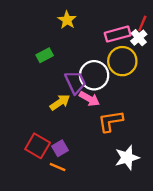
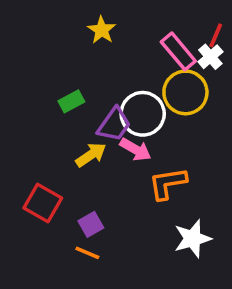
pink rectangle: (118, 34) -> (178, 51), turned 65
green rectangle: (45, 55) -> (71, 101), moved
purple trapezoid: (75, 82) -> (114, 125), turned 60
red square: (38, 146) -> (43, 203), moved

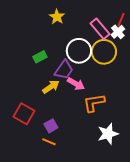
white circle: (143, 114) -> (79, 51), moved

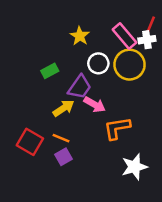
yellow star: (57, 17) -> (80, 36), moved
white cross: (118, 32) -> (147, 40), turned 32
white circle: (79, 51) -> (98, 63), size x0.7
orange line: (49, 142) -> (61, 138), moved

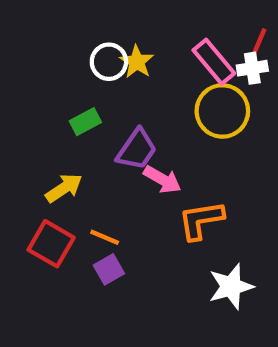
white circle: (98, 63) -> (109, 62), moved
yellow arrow: (63, 108) -> (64, 188), moved

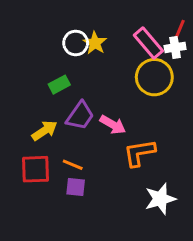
purple trapezoid: (137, 150) -> (80, 116), moved
red square: (51, 244) -> (36, 169), turned -32
purple square: (109, 269) -> (76, 187), turned 36

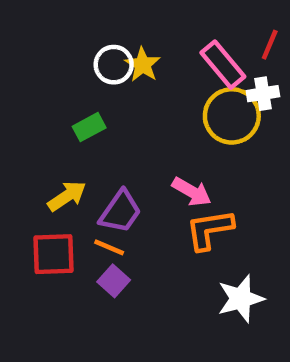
white cross: (175, 47) -> (263, 94), moved
purple trapezoid: (80, 116) -> (120, 212), moved
pink arrow: (113, 125) -> (192, 192), moved
purple square: (76, 187) -> (114, 281), turned 36

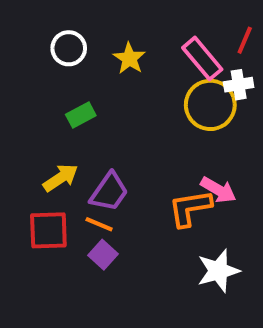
white circle: (114, 65) -> (69, 48), moved
pink arrow: (192, 192) -> (218, 190), moved

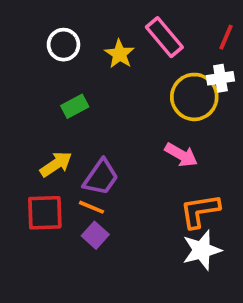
pink rectangle: (202, 58) -> (164, 37), moved
pink arrow: (218, 190) -> (181, 155), moved
orange L-shape: (190, 208) -> (200, 211), moved

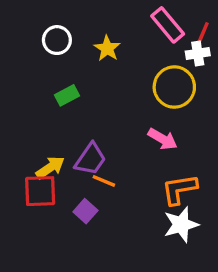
pink rectangle: (164, 37) -> (168, 25), moved
white cross: (220, 78) -> (198, 53), moved
yellow arrow: (56, 164) -> (50, 168), moved
orange line: (91, 207) -> (104, 181), moved

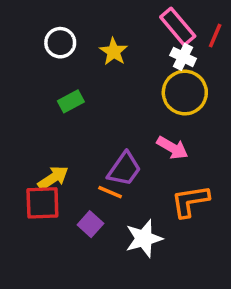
white cross: (198, 53) -> (183, 57), moved, turned 35
purple trapezoid: (90, 159) -> (124, 169), moved
white star: (181, 225) -> (144, 238), moved

